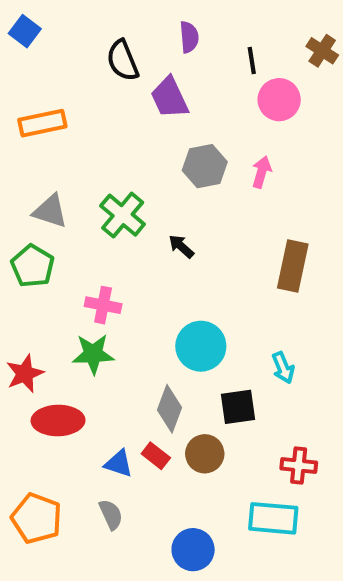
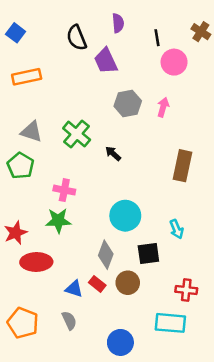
blue square: (25, 31) -> (16, 33), moved

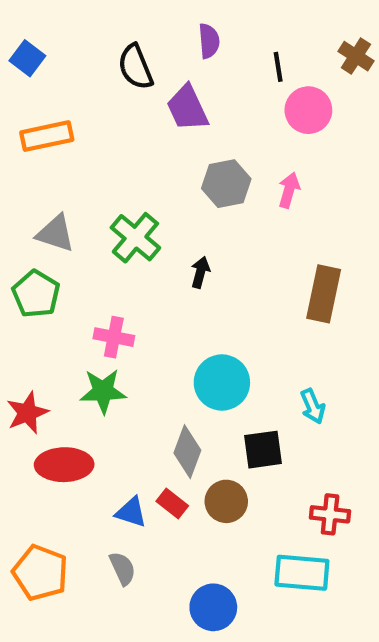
black arrow: (113, 154) -> (200, 272), turned 63

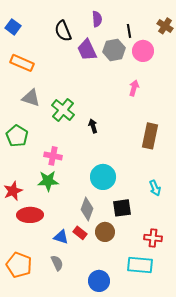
orange rectangle: (47, 136) -> (22, 63), turned 35
gray hexagon: (226, 184) -> (114, 50), moved
gray triangle: (55, 233) -> (31, 98), moved
black arrow: (200, 272) -> (93, 126), turned -32
cyan arrow: (313, 406) -> (155, 188), moved

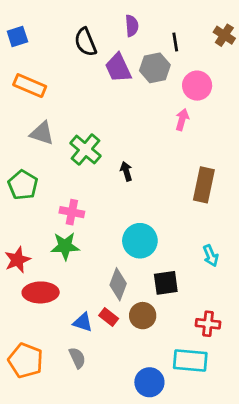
blue square: (13, 27) -> (17, 37), turned 35
pink circle: (143, 51) -> (197, 86), moved
blue circle: (99, 281) -> (149, 382), moved

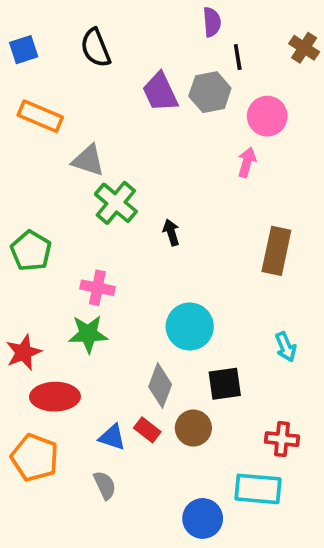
purple semicircle: (132, 26) -> (212, 22), moved
black semicircle: (85, 42) -> (96, 48), moved
gray triangle: (42, 133) -> (88, 160), moved
orange pentagon: (26, 361) -> (35, 458), moved

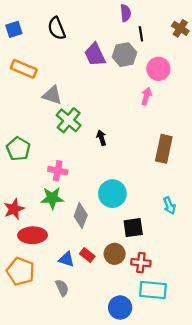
gray diamond: (160, 386) -> (81, 216), moved
red cross: (282, 439) -> (141, 263), moved

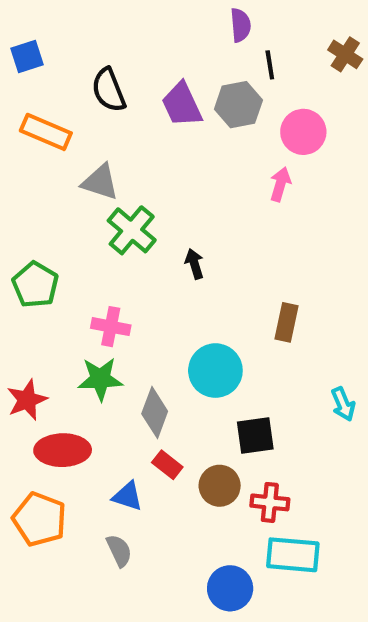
black semicircle: (57, 28) -> (109, 90), moved
brown rectangle: (164, 149) -> (287, 322), moved, size x0.7
cyan arrow: (169, 206) -> (343, 404), moved
red rectangle: (87, 255) -> (167, 465), moved

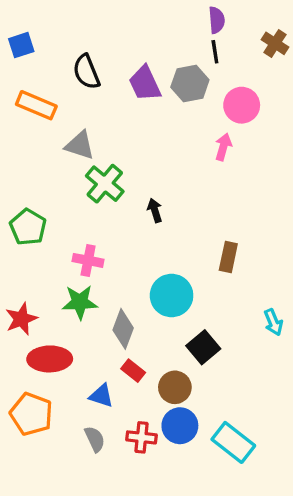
purple semicircle: (241, 25) -> (217, 20), moved
black square: (255, 435) -> (203, 347), turned -32
red cross: (270, 502) -> (141, 437), moved
cyan rectangle: (293, 555) -> (233, 442), turned 33
blue circle: (230, 588) -> (180, 426), moved

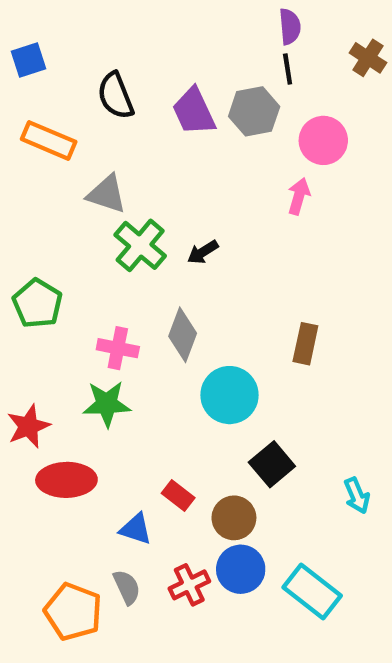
black arrow: (155, 210) -> (203, 252), moved, turned -105
cyan arrow: (273, 322) -> (357, 496), moved
gray diamond: (123, 329) -> (183, 335), moved
orange pentagon: (31, 414) -> (73, 612), moved
red cross: (141, 437) -> (189, 585), turned -32

